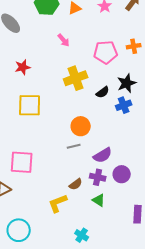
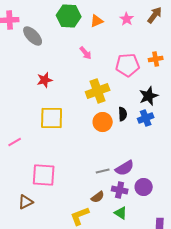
black semicircle: (103, 92) -> (123, 114), moved, turned -56
orange circle: (81, 126) -> (103, 122), moved
gray line: (74, 146) -> (103, 171), moved

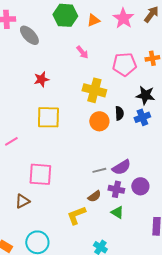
pink star: (127, 19) -> (123, 18), size x1.5
yellow cross: (98, 91) -> (94, 90), turned 35
black star: (149, 96) -> (145, 95), turned 30

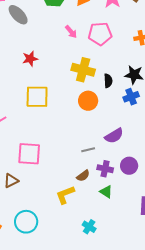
pink pentagon: (124, 64) -> (100, 34), moved
black semicircle: (119, 113) -> (108, 81), moved
purple semicircle: (121, 167) -> (114, 136), moved

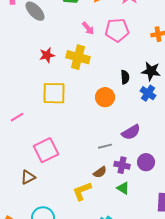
yellow cross: (83, 70) -> (78, 57), moved
blue cross: (131, 97) -> (148, 93), turned -35
pink square: (29, 154) -> (46, 150), turned -30

